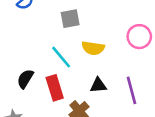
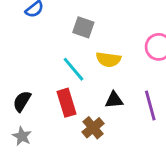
gray square: (70, 19) -> (83, 27), turned 30
black semicircle: (25, 79) -> (22, 101), moved

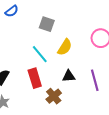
yellow semicircle: (108, 59) -> (65, 47), turned -66

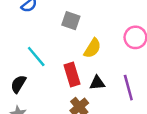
cyan line: (40, 54) -> (36, 57), moved
red rectangle: (35, 78) -> (72, 74), moved

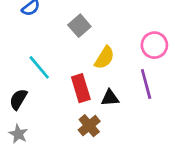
gray square: (71, 21) -> (79, 26), turned 30
purple line: (128, 88) -> (146, 84), moved

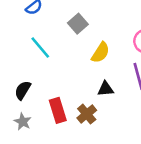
cyan line: (39, 67) -> (40, 47), moved
red rectangle: (81, 88) -> (58, 110), moved

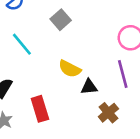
yellow semicircle: (101, 53) -> (70, 69), moved, turned 85
brown cross: (87, 114) -> (108, 113), moved

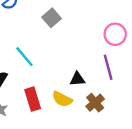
cyan line: (22, 44) -> (24, 57), moved
yellow semicircle: (70, 69) -> (62, 99), moved

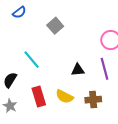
black triangle: (77, 79) -> (78, 70), moved
brown cross: (95, 103) -> (93, 100), turned 35

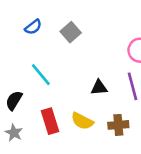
blue semicircle: (19, 12) -> (33, 27), moved

